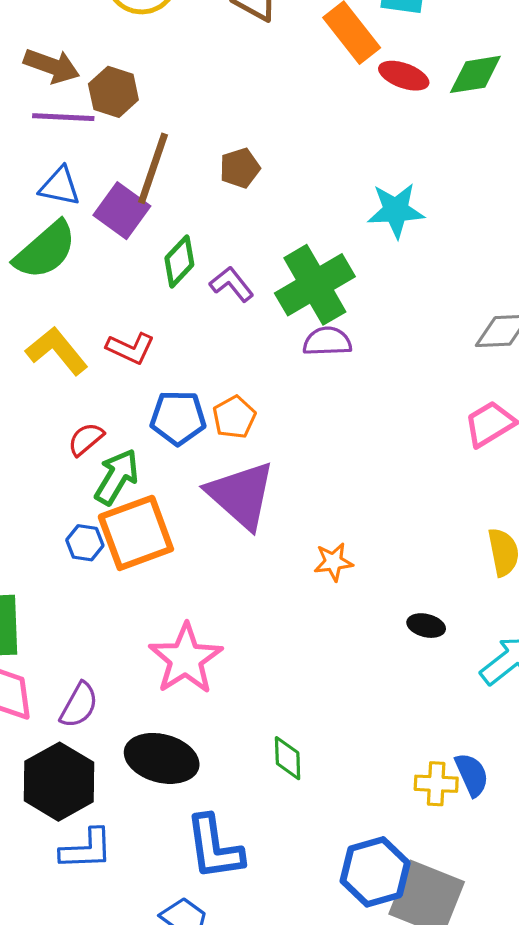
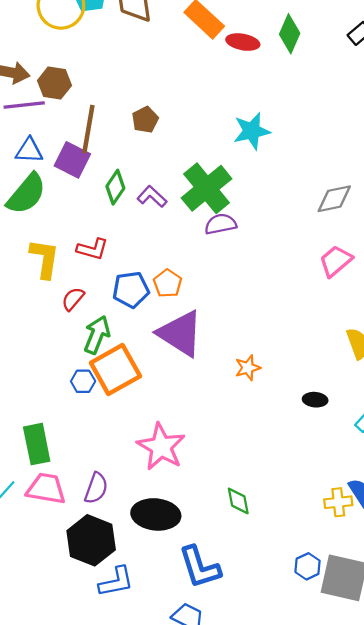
green diamond: (475, 74) -> (290, 34), turned -48
yellow L-shape: (57, 351) -> (45, 259), turned 57
red semicircle: (86, 439) -> (73, 299), moved
blue hexagon: (375, 872) -> (308, 566), size x0.6

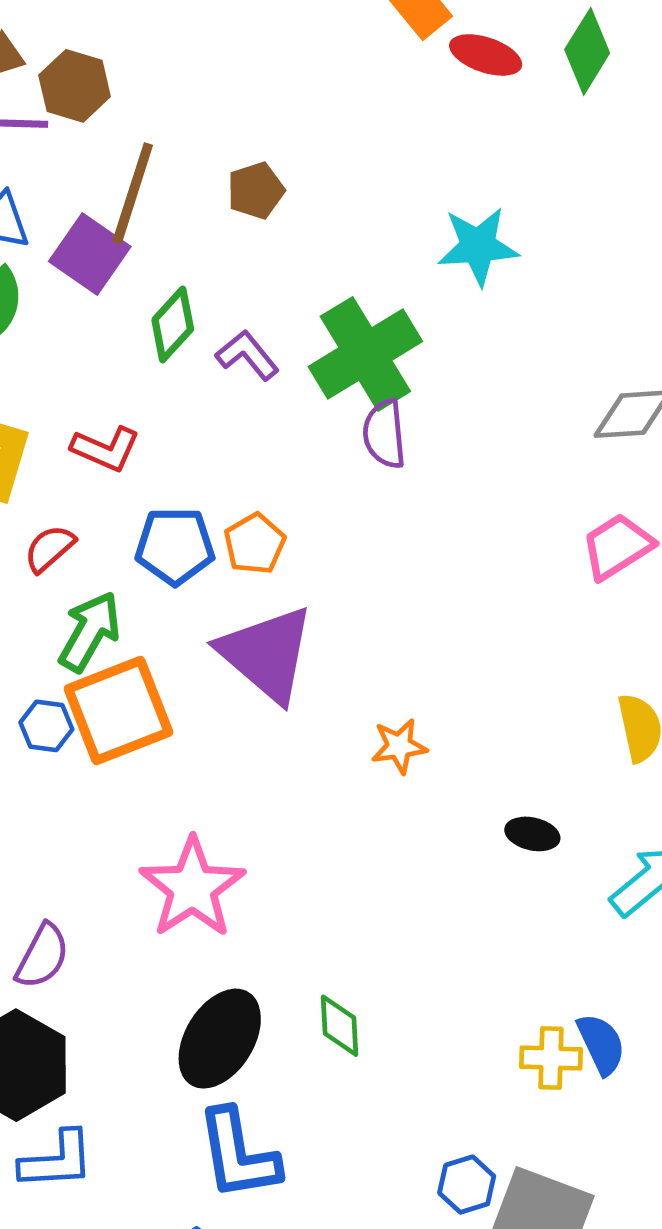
purple semicircle: (221, 224) -> (384, 434), turned -92
black ellipse: (156, 514) -> (220, 1039), moved, turned -72

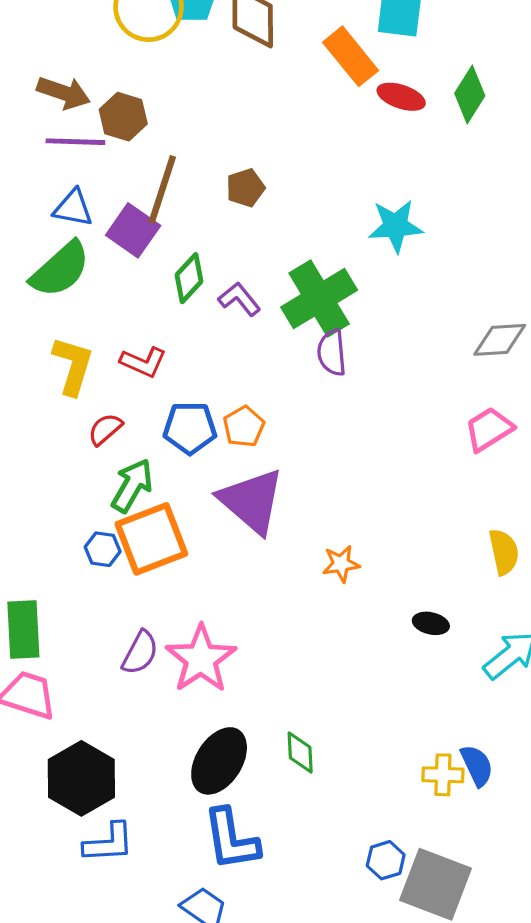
purple semicircle: (42, 956) -> (140, 653), moved

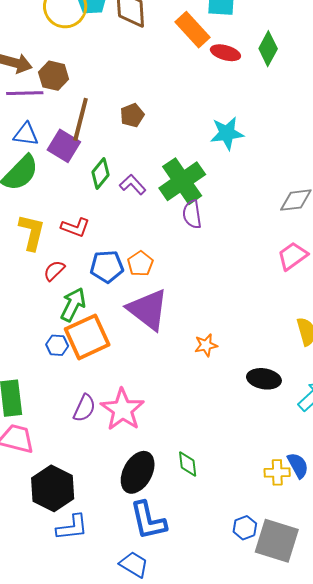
black ellipse: (431, 623) -> (264, 379), size x1.5

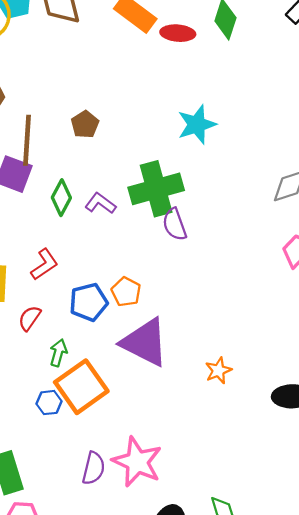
green cross: (182, 181) -> (156, 189), turned 30
red L-shape: (75, 227) -> (44, 264), turned -44
green arrow: (73, 305) -> (58, 353), size x0.7

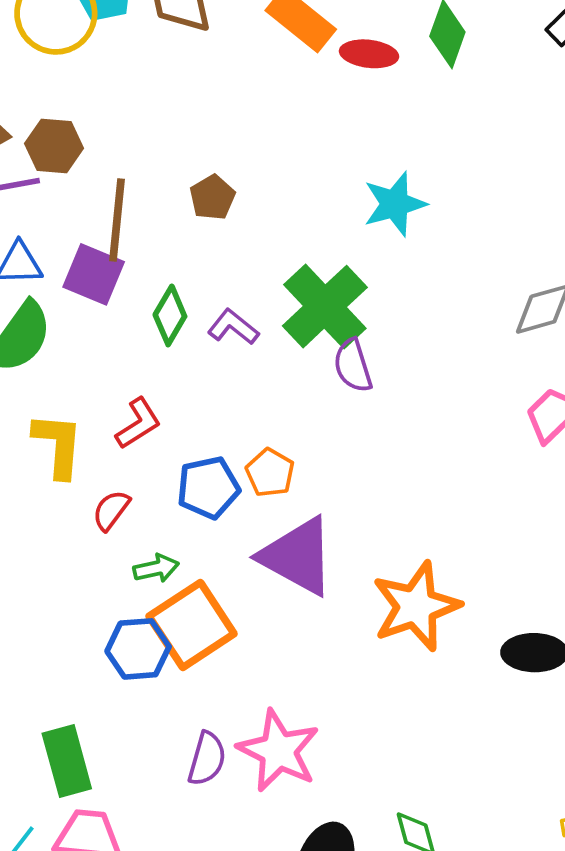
green cross: (156, 189) -> (325, 307), turned -30
green arrow: (58, 353) -> (156, 568), turned 60
orange star: (218, 371) -> (416, 606), size x2.0
blue hexagon: (49, 403) -> (138, 649), size x1.5

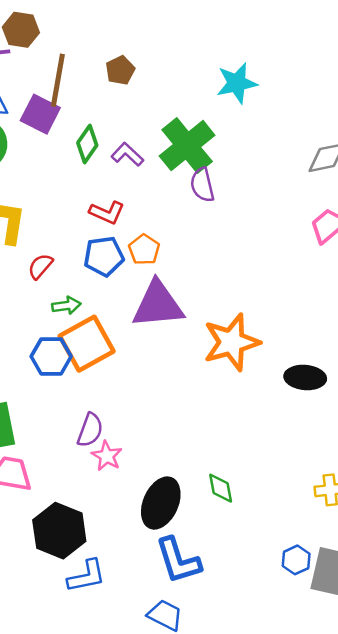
red L-shape: (138, 423) -> (107, 212), moved, turned 52
purple triangle: (298, 556) -> (158, 305), turned -38
pink star: (278, 751) -> (107, 456), moved, size x0.6

